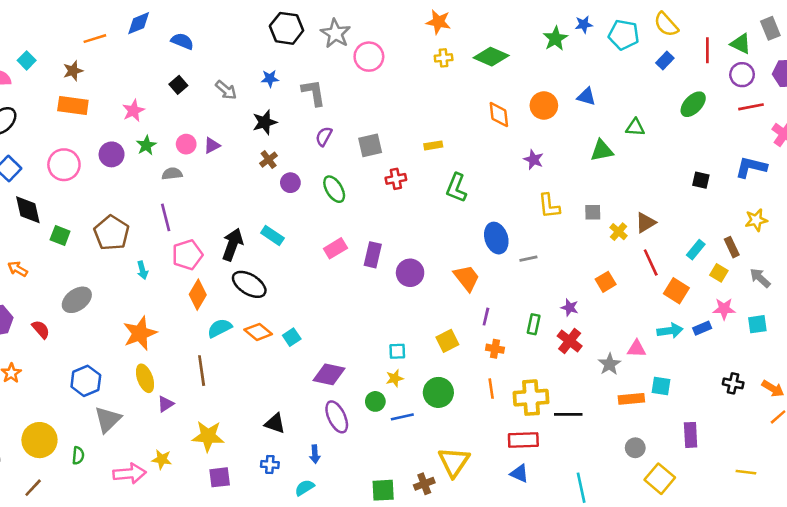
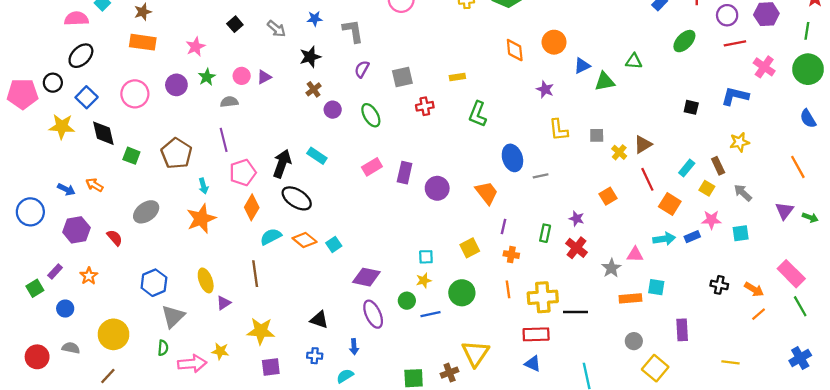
blue triangle: (586, 96) -> (582, 66), moved, turned -42
orange star: (140, 333) -> (201, 219), moved
green semicircle: (78, 455) -> (163, 348), moved

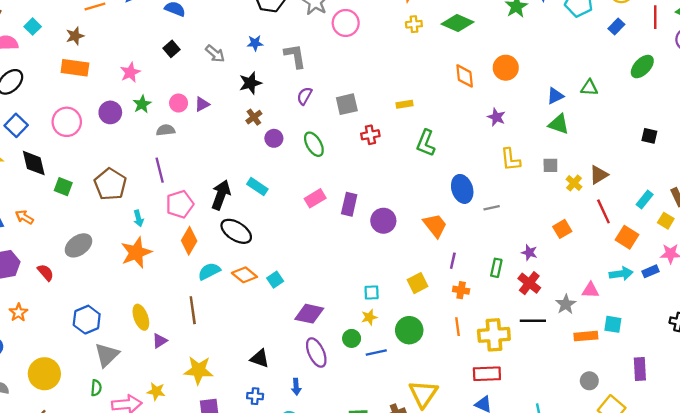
blue triangle: (582, 66) -> (555, 96), moved
green triangle: (605, 82) -> (559, 124), moved, turned 30
black line: (575, 312) -> (533, 321), moved

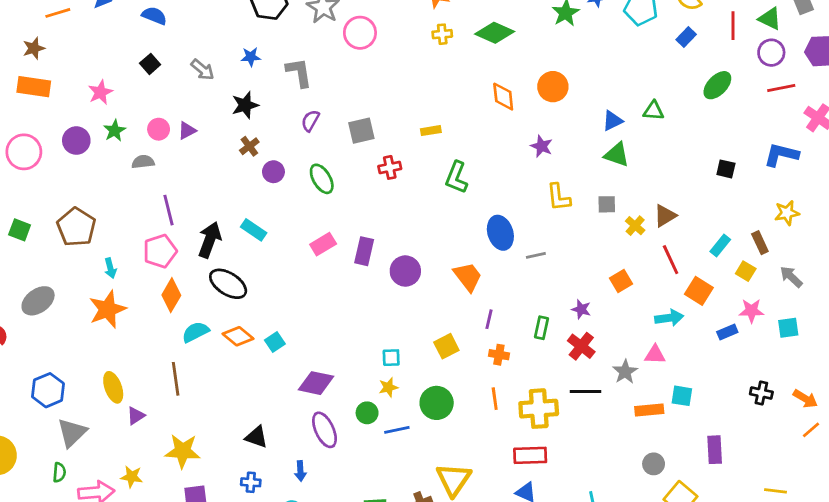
purple line: (160, 170) -> (168, 210), moved
cyan arrow: (621, 274) -> (669, 318), moved

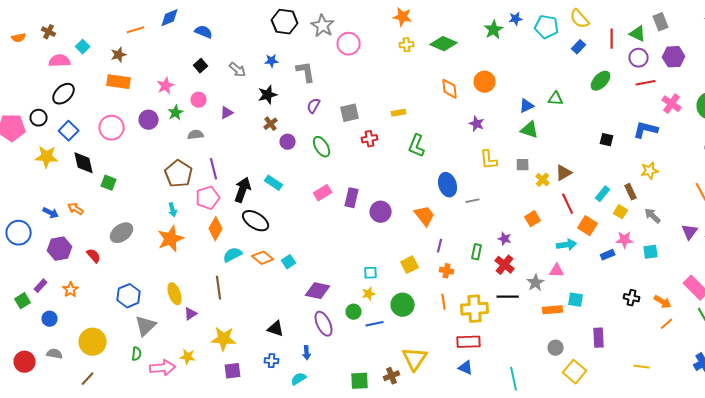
pink circle: (159, 129) -> (199, 100), moved
brown pentagon: (76, 227) -> (179, 174), moved

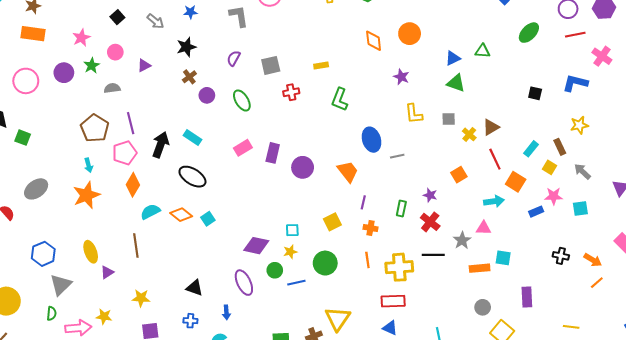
gray L-shape: (306, 72) -> (239, 16), moved
black ellipse: (256, 221) -> (192, 177), moved
purple diamond: (318, 291) -> (256, 246), moved
yellow star: (224, 339) -> (141, 298), size x0.7

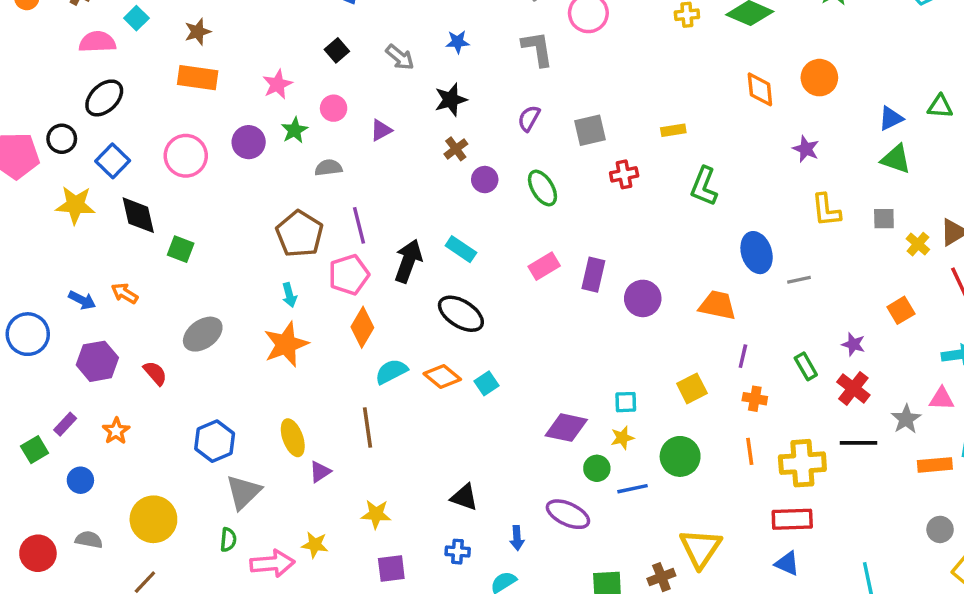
orange trapezoid: (348, 171) -> (717, 305), turned -40
green rectangle: (401, 209) -> (806, 366), turned -42
purple ellipse: (244, 283) -> (568, 514), moved, turned -40

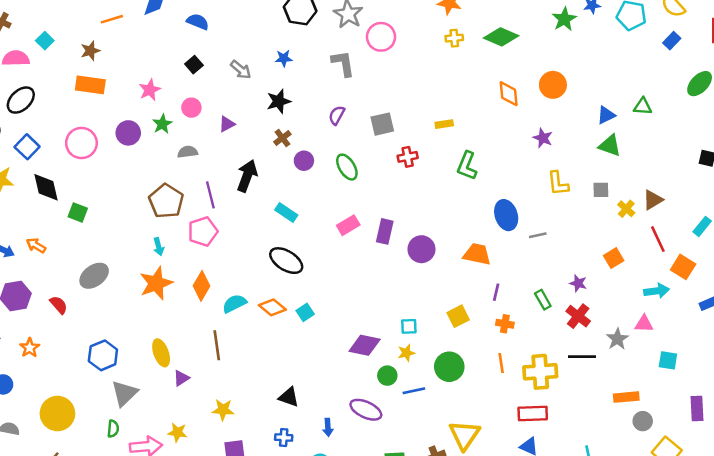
black arrow: (408, 261) -> (247, 176), moved
orange diamond: (362, 327) -> (202, 286), moved
orange rectangle: (935, 465) -> (626, 397), moved

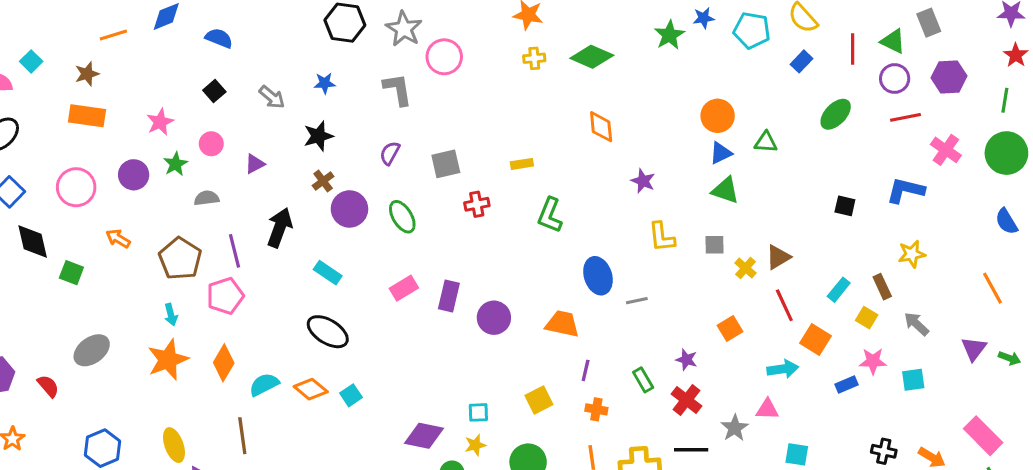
orange circle: (553, 85) -> (718, 116), moved
purple circle: (304, 161) -> (349, 209), size x1.5
orange arrow: (36, 245) -> (118, 238), moved

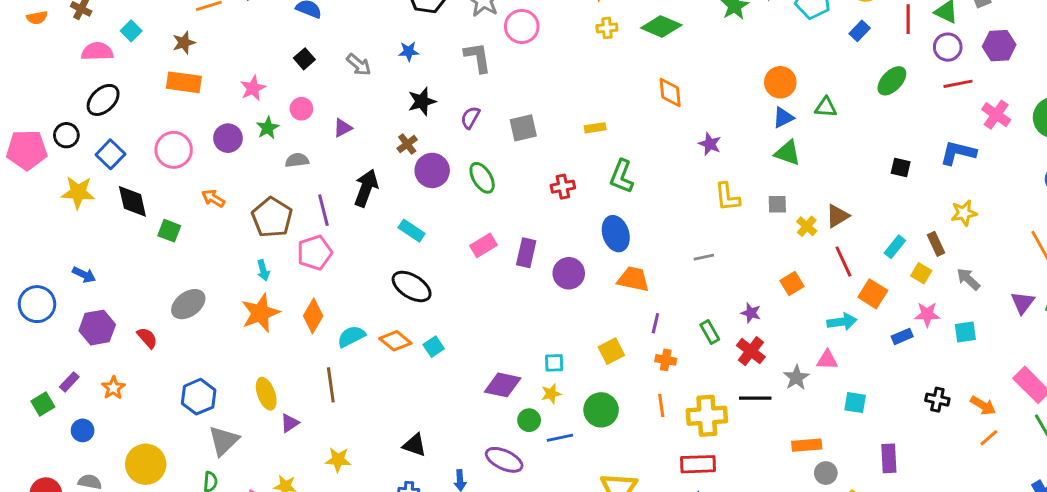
black star: (318, 136) -> (422, 101), moved
red cross: (477, 204) -> (563, 187), moved
blue ellipse: (598, 276) -> (616, 234), moved

